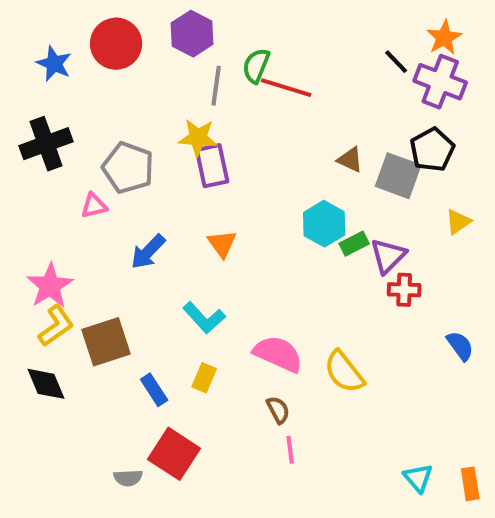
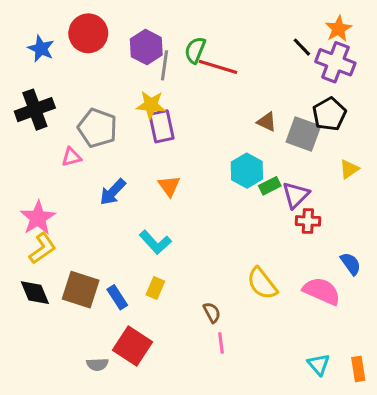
purple hexagon: (192, 34) -> (146, 47), moved
brown square: (106, 342) -> (81, 290), moved, turned 36
pink semicircle: (278, 354) -> (322, 291), moved

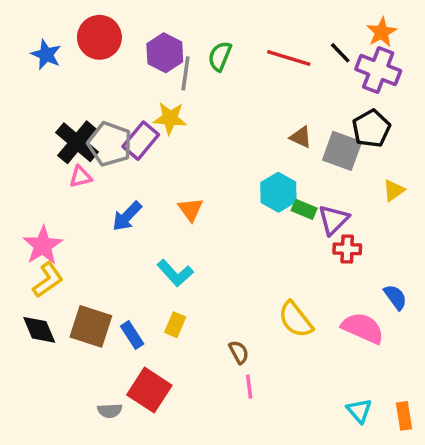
red line: (218, 67) -> (289, 58), moved
black cross: (35, 110) -> (77, 142), moved, turned -30
purple rectangle: (161, 126) -> (141, 141), moved, turned 52
green rectangle: (270, 186) -> (304, 209), turned 50

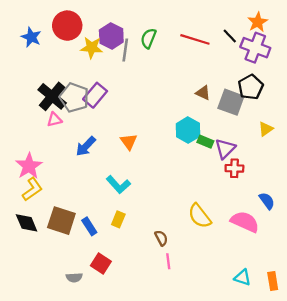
yellow star: (170, 118) -> (92, 48), moved
red square: (149, 390) -> (101, 264), size x0.7
cyan triangle: (359, 411) -> (243, 277), turned -30

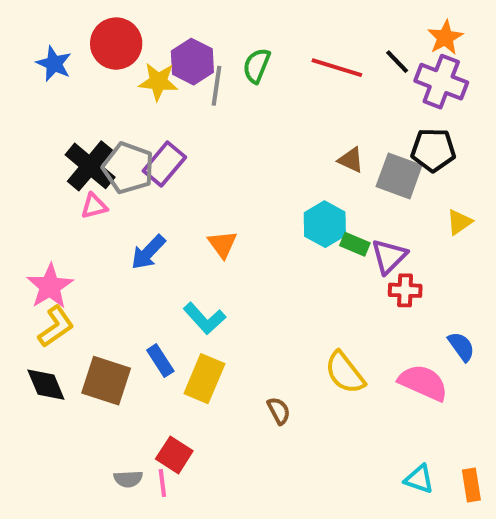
black pentagon: (251, 87) -> (433, 150), turned 30
yellow rectangle: (118, 219) -> (204, 379), size x1.6
blue rectangle: (89, 226) -> (160, 361), moved
pink line: (168, 261) -> (162, 483), moved

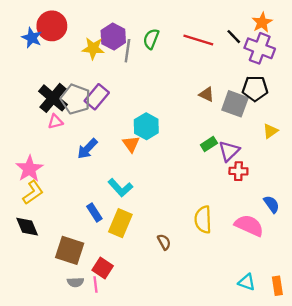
red circle: (116, 44) -> (52, 26), moved
cyan hexagon: (325, 224) -> (146, 126), moved
green rectangle: (355, 244) -> (209, 144), turned -56
yellow semicircle: (345, 373) -> (203, 220), turned 36
brown square: (106, 381) -> (70, 250), moved

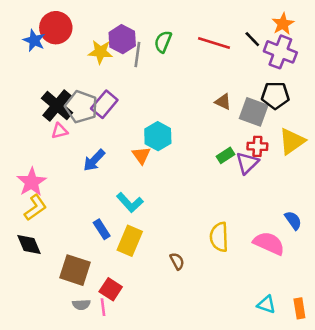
yellow triangle: (270, 131) -> (292, 141), size x1.6
red cross: (238, 171) -> (257, 146), moved

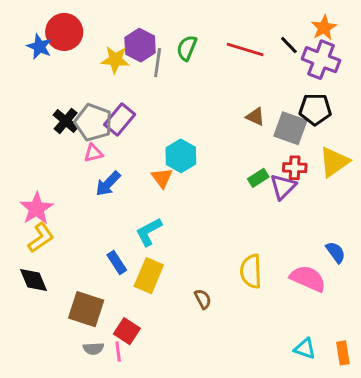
black cross: (57, 106) -> (66, 121), size x0.7
pink triangle: (60, 131) -> (93, 153), moved
cyan L-shape: (130, 202) -> (149, 232), turned 104

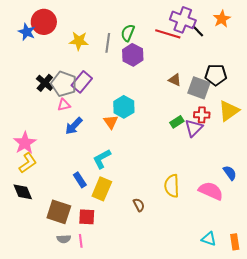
purple hexagon: (140, 45) -> (133, 55), moved
purple cross: (321, 60) -> (183, 20), moved
red square: (127, 331) -> (87, 217), moved, turned -30

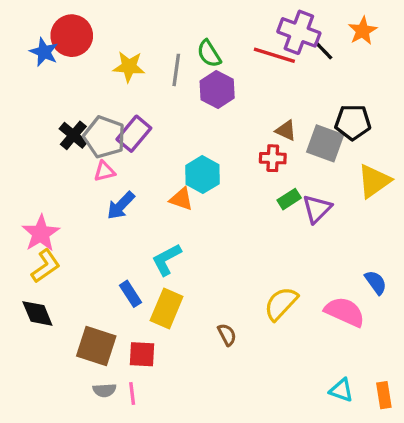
green semicircle: (128, 33) -> (209, 54), turned -54
red cross: (202, 115) -> (273, 158), moved
orange triangle: (111, 122) -> (181, 199), turned -35
yellow semicircle: (172, 186) -> (281, 304), turned 45

